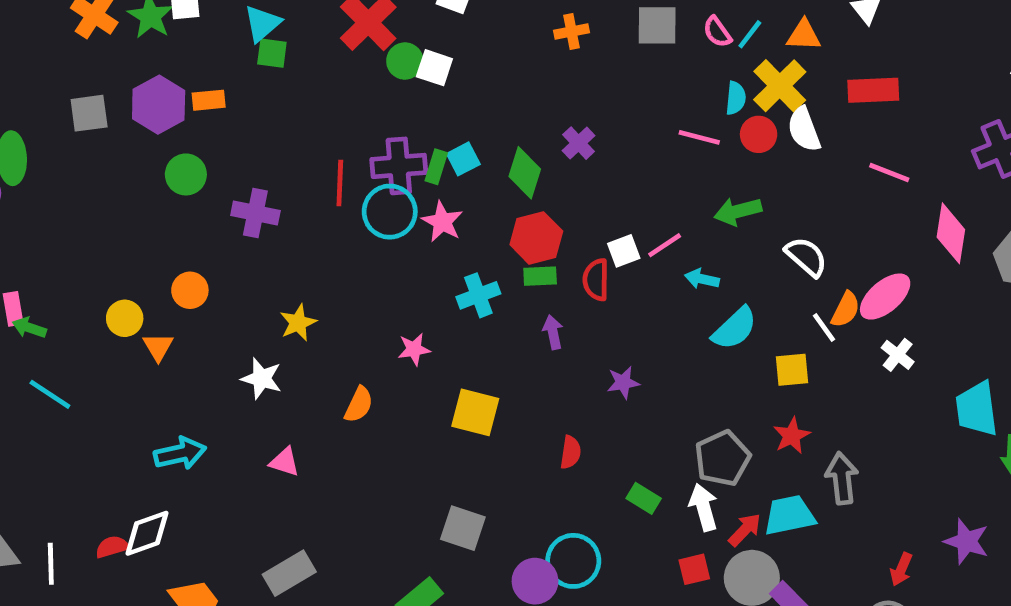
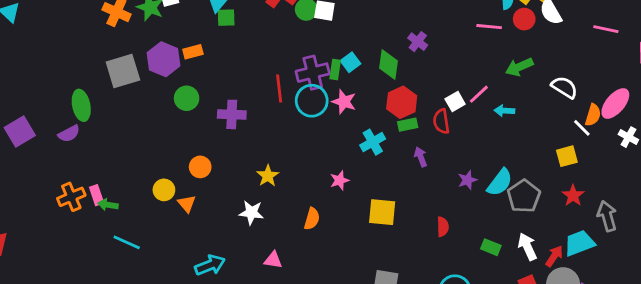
gray square: (89, 113) -> (123, 71), size x1.4
cyan semicircle: (735, 328) -> (500, 182), moved
gray pentagon: (722, 458) -> (524, 196), moved

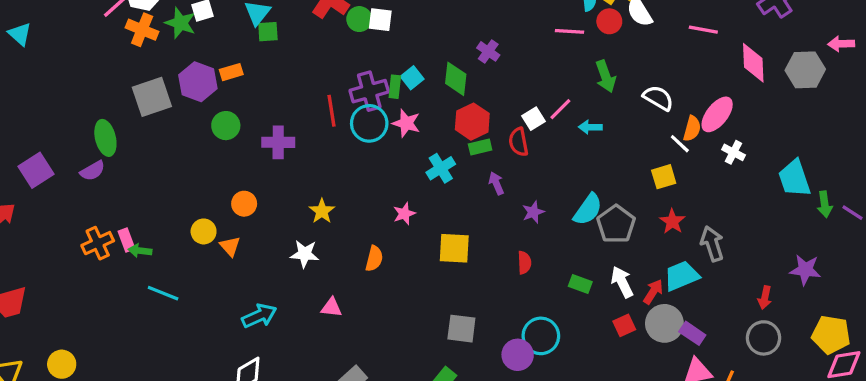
green arrow: (519, 67) -> (606, 76), turned -84
purple star: (467, 180) -> (533, 212), moved

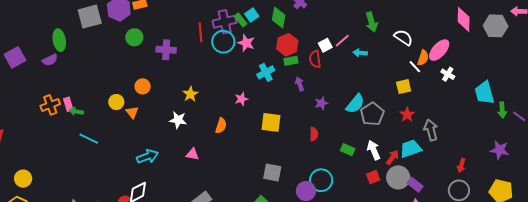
green rectangle: (395, 87) -> (241, 20), turned -48
purple star: (805, 270) -> (500, 150), moved

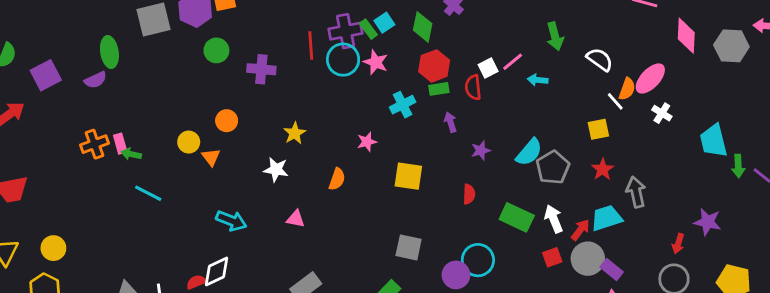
green rectangle: (348, 150) -> (517, 217), size x1.6
purple star: (500, 150) -> (708, 222), moved
cyan arrow: (147, 156) -> (231, 221), turned 40

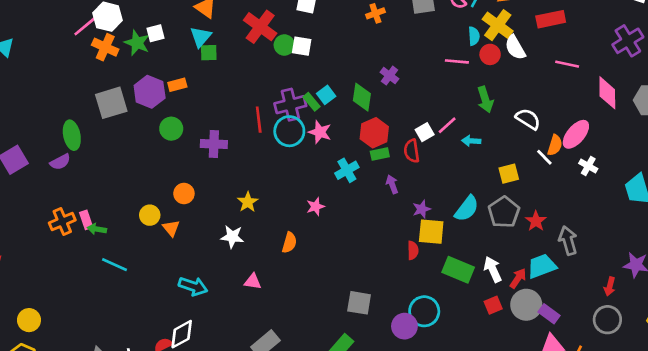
yellow square: (598, 129) -> (509, 174), moved
gray pentagon: (553, 167) -> (504, 212), moved
yellow square: (408, 176) -> (431, 232), moved

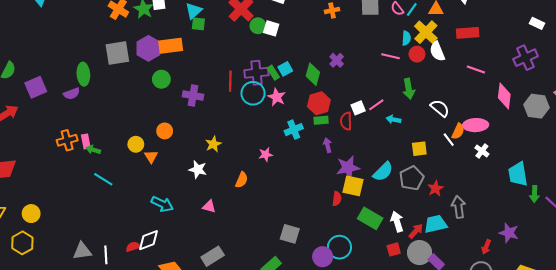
orange rectangle: (177, 85) -> (171, 46), size x1.6
pink ellipse: (576, 134) -> (476, 125), turned 40
purple star: (422, 209) -> (348, 167), size x1.6

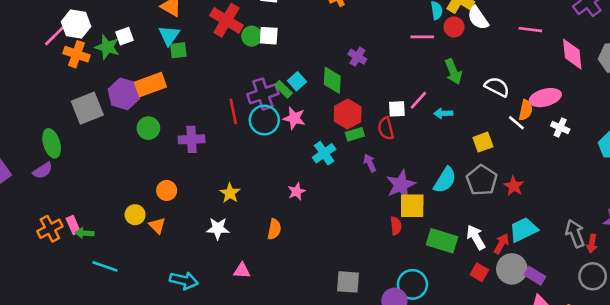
white square: (358, 108) -> (397, 109), turned 32
gray arrow: (458, 207) -> (575, 234), moved
red square: (394, 249) -> (479, 272), turned -32

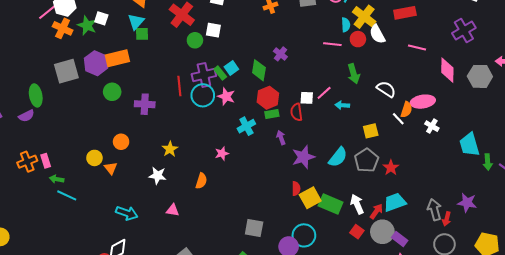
white square: (124, 36) -> (101, 18), turned 32
green circle: (252, 36) -> (195, 40), moved
yellow square: (412, 206) -> (310, 198), moved, turned -35
green arrow: (84, 233) -> (57, 179), moved

